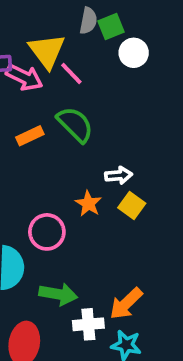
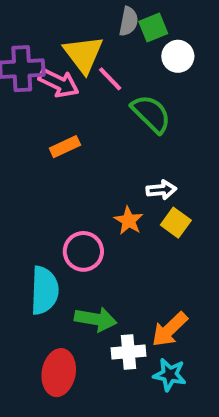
green semicircle: (75, 124) -> (151, 114), moved

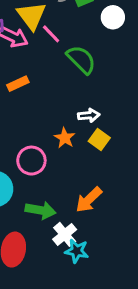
white circle: (178, 56) -> (113, 17), moved
orange arrow: (170, 329) -> (89, 200), moved
white cross: (129, 352) -> (65, 234), turned -35
cyan star: (170, 375) -> (77, 251), moved

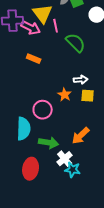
pink line: (51, 34) -> (56, 26), turned 32
orange rectangle: (18, 84) -> (34, 59), turned 48
yellow square: (99, 139) -> (88, 96), turned -32

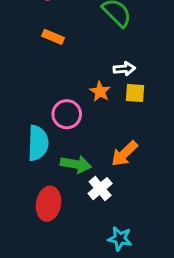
cyan star: (73, 170) -> (120, 239), moved

